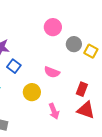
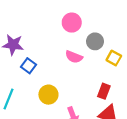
yellow square: (91, 51) -> (114, 58), moved
pink semicircle: (52, 72) -> (74, 57), moved

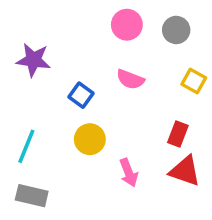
gray circle: (95, 41) -> (176, 30), moved
blue square: (29, 66) -> (81, 95), moved

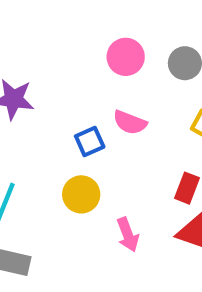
blue square: (81, 95) -> (90, 142), moved, turned 30

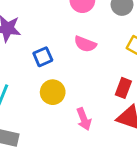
blue square: (90, 142) -> (43, 57), moved

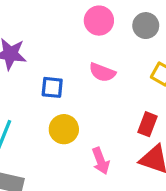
blue square: (43, 57) -> (52, 87), turned 30

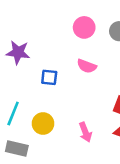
yellow circle: (64, 129) -> (43, 124), moved

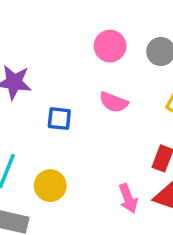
pink arrow: (85, 132) -> (128, 198), moved

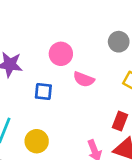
pink circle: (110, 46) -> (61, 54), moved

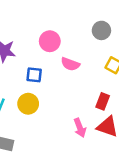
yellow circle: (37, 141) -> (28, 104), moved

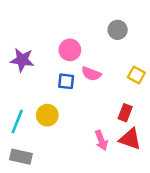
gray circle: (101, 30) -> (118, 30), moved
blue square: (34, 75) -> (66, 81), moved

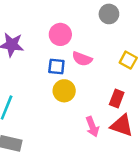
yellow circle: (47, 115) -> (64, 91), moved

